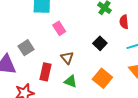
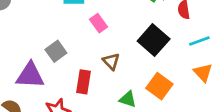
black square: (100, 43) -> (154, 40), size x1.6
green triangle: (71, 81) -> (128, 99), moved

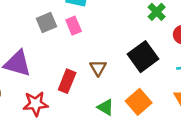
pink rectangle: (99, 23) -> (74, 26), moved
gray square: (56, 51) -> (46, 22), moved

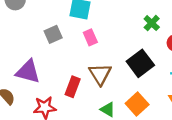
pink rectangle: (74, 26) -> (90, 37), moved
brown triangle: (98, 68) -> (100, 74), size x1.5

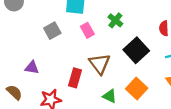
green cross: (152, 23) -> (115, 20), moved
purple triangle: (28, 72) -> (32, 68), size x0.6

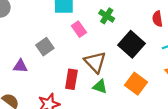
gray square: (52, 31) -> (45, 47), moved
purple triangle: (32, 68) -> (20, 66), moved
green triangle: (110, 96) -> (100, 87), moved

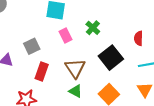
red rectangle: (71, 79) -> (42, 71), moved

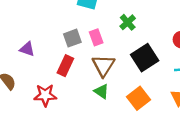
pink rectangle: (65, 35) -> (96, 37), moved
gray square: (32, 46) -> (72, 38), moved

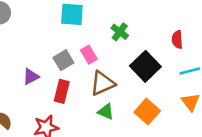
purple triangle: (27, 49) -> (31, 77), moved, turned -35
brown triangle: (103, 66) -> (103, 83), turned 45

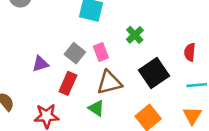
gray square: (63, 60) -> (75, 53), turned -30
green triangle: (106, 112) -> (96, 108), moved

